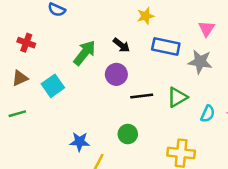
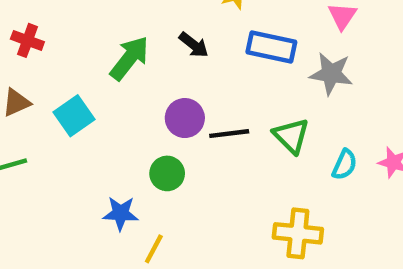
purple circle: (116, 74) -> (185, 118), moved
green triangle: (177, 97) -> (291, 136), turned -45
green circle: (128, 134) -> (167, 173), moved

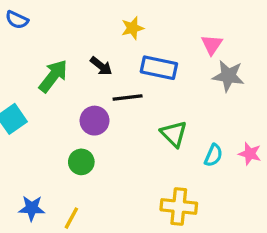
gray star: (331, 74) -> (228, 76), moved
black line: (229, 134) -> (128, 97), moved
blue star: (121, 213) -> (32, 208), moved

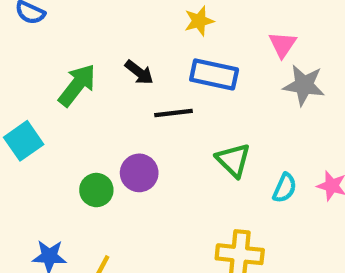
yellow star: (133, 28) -> (199, 21), moved
purple circle: (95, 121) -> (139, 173), moved
green circle: (81, 162) -> (96, 190), moved

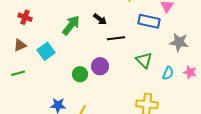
blue rectangle: (214, 74) -> (149, 21), moved
gray star: (304, 85) -> (179, 42), moved

